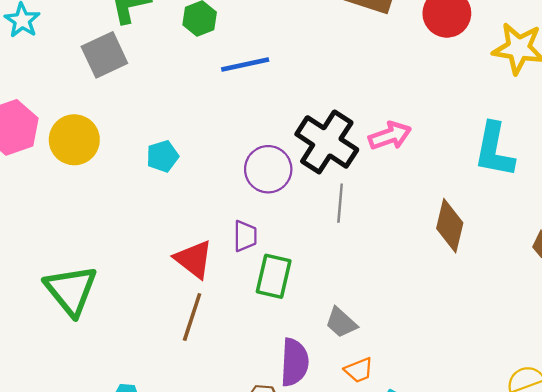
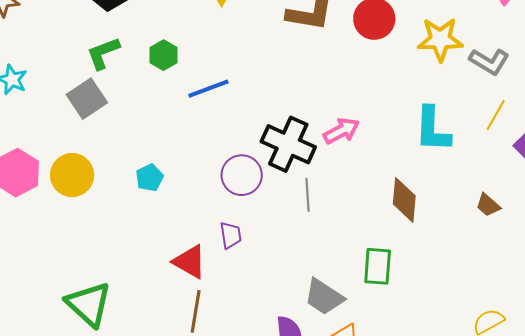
green rectangle: (274, 276) -> (378, 266), moved
gray trapezoid: (341, 323) -> (324, 297), size x1.4

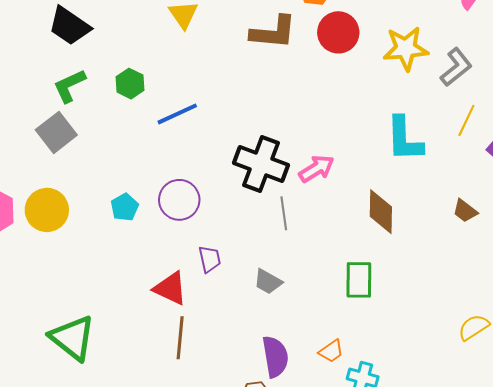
gray L-shape: (489, 61) -> (456, 67), turned -66
pink arrow: (341, 131) -> (317, 169), moved
purple circle: (242, 175) -> (179, 200), moved
gray trapezoid: (324, 297) -> (268, 282), moved, size x0.7

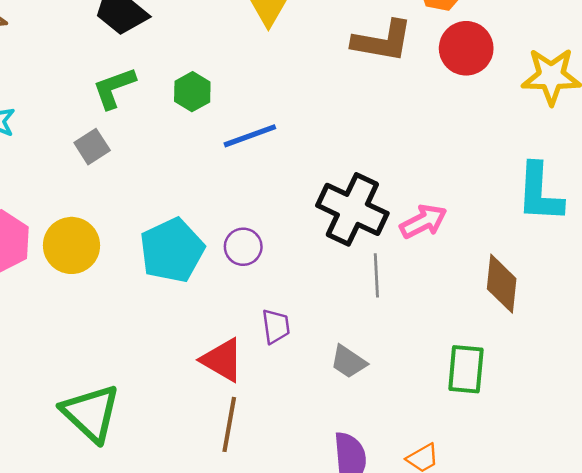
gray square: (56, 132) -> (92, 147), size x0.7
purple circle: (179, 200) -> (243, 247), size x0.7
cyan pentagon: (125, 207) -> (172, 250), size x1.8

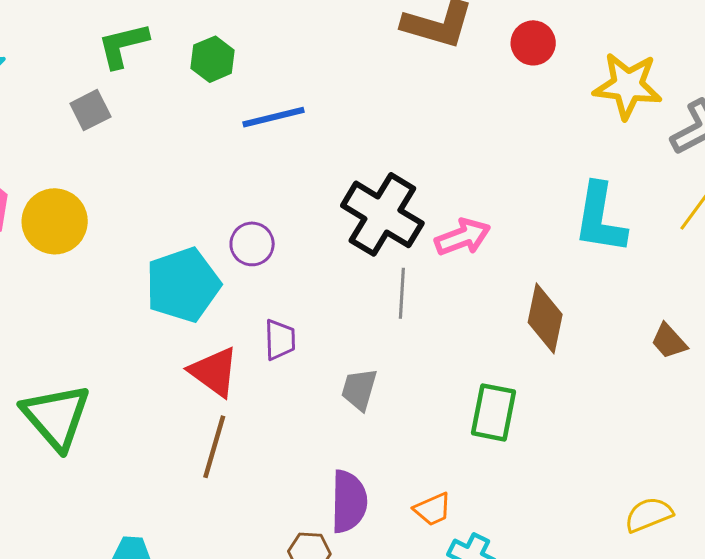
red circle: (466, 48) -> (533, 43), size x0.7
cyan pentagon: (172, 250) -> (183, 285), moved
gray trapezoid: (348, 362) -> (359, 389), turned 66

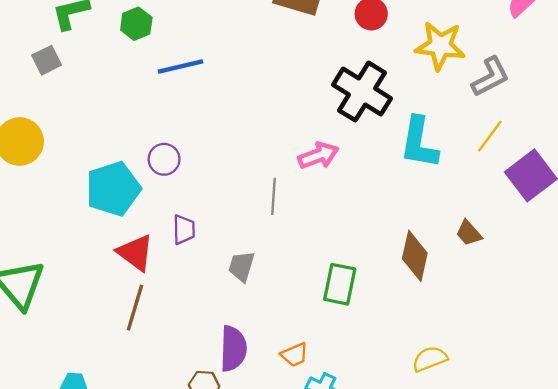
black cross: (382, 214) -> (362, 92), moved
brown diamond: (545, 318) -> (415, 256), moved
yellow semicircle: (649, 515) -> (430, 359), moved

